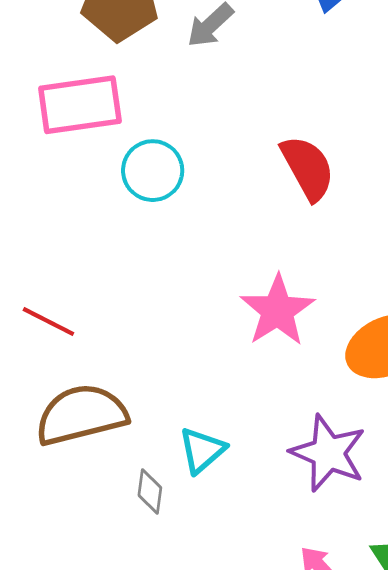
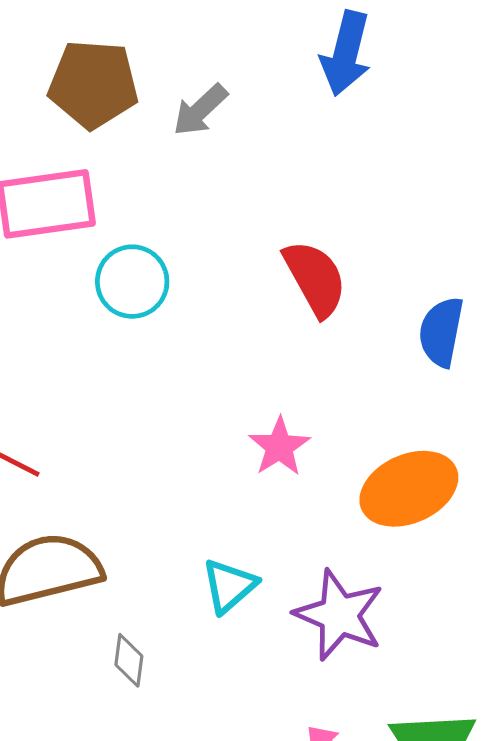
pink star: (277, 310) -> (279, 447), size x0.7
cyan triangle: (202, 450) -> (229, 586), moved

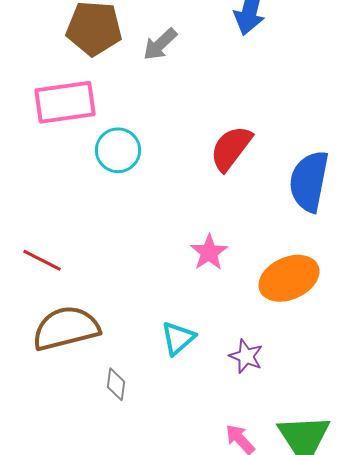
red semicircle: (315, 278) -> (231, 148), turned -114
blue semicircle: (441, 332) -> (309, 181), size x1.4
purple star: (339, 615) -> (246, 356), size x0.6

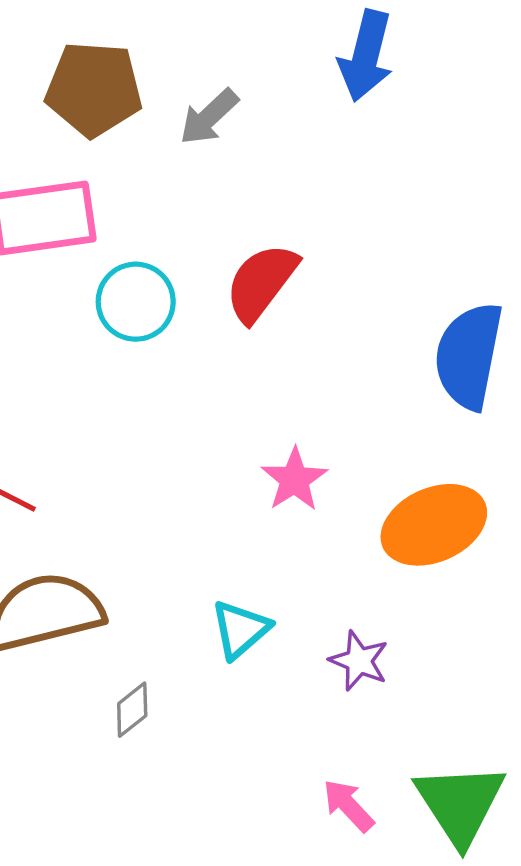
red semicircle: (231, 148) -> (261, 282), moved
gray diamond: (116, 384) -> (132, 710), turned 44

